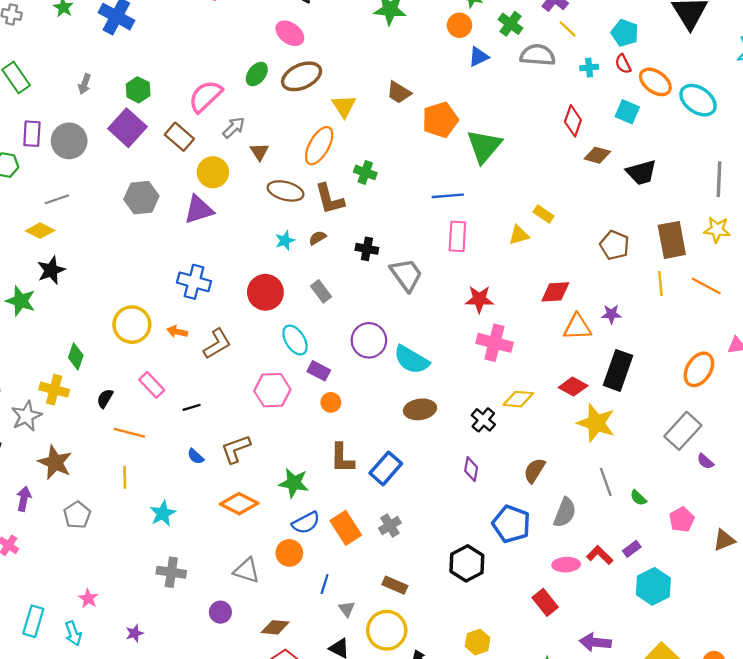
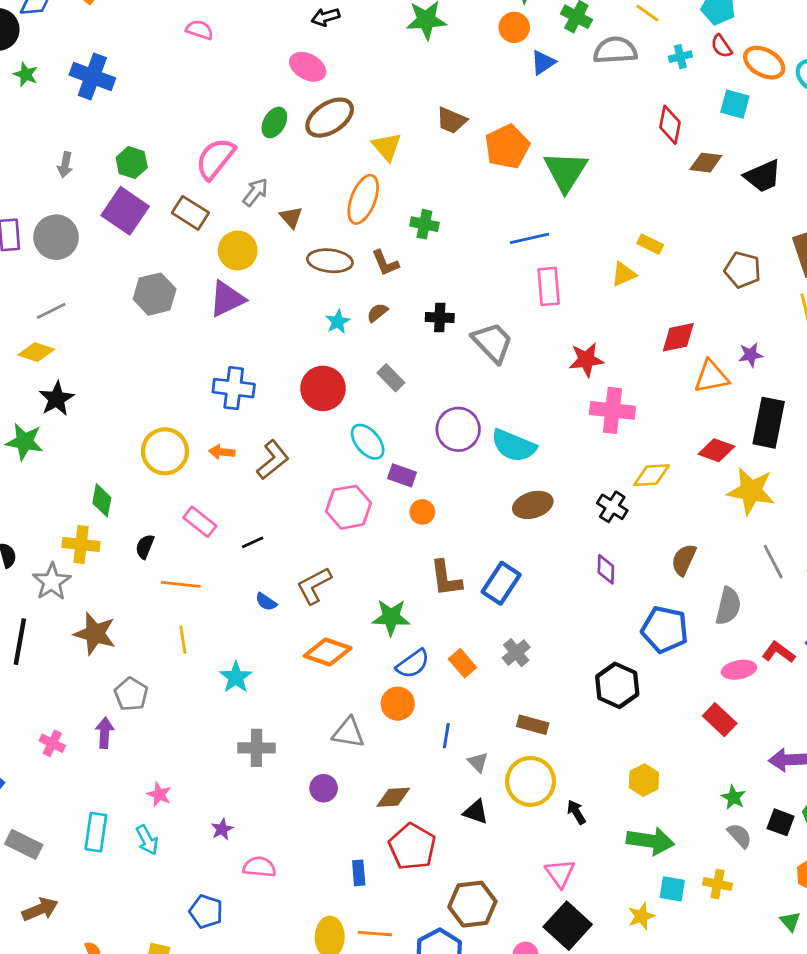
brown L-shape: (330, 199) -> (385, 263), size x0.7
purple arrow: (24, 499) -> (105, 733), moved
orange rectangle: (346, 528) -> (462, 663), size x0.7

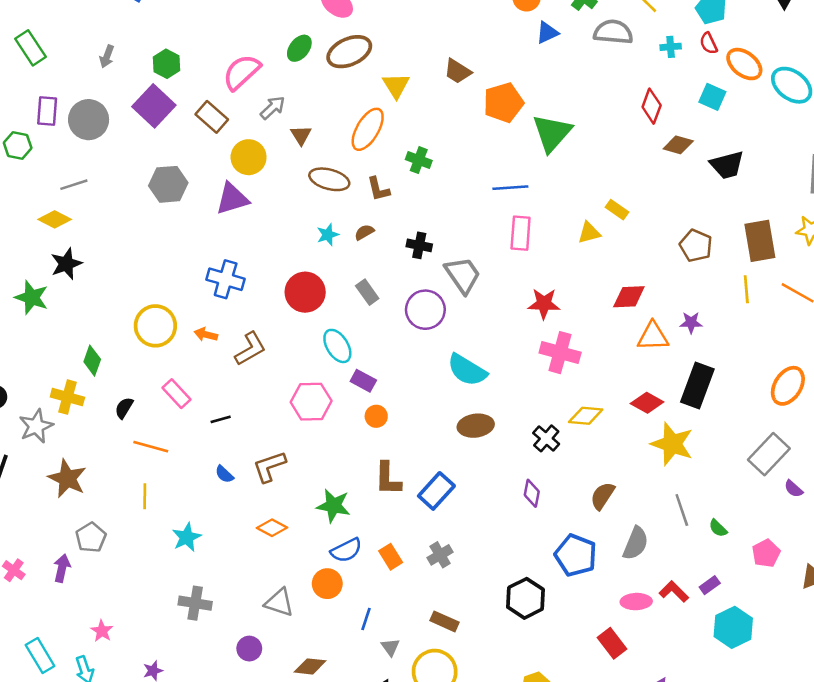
purple circle: (458, 429) -> (425, 310), moved
orange diamond: (328, 652) -> (272, 528), size x0.7
cyan rectangle: (96, 832) -> (40, 656), turned -48

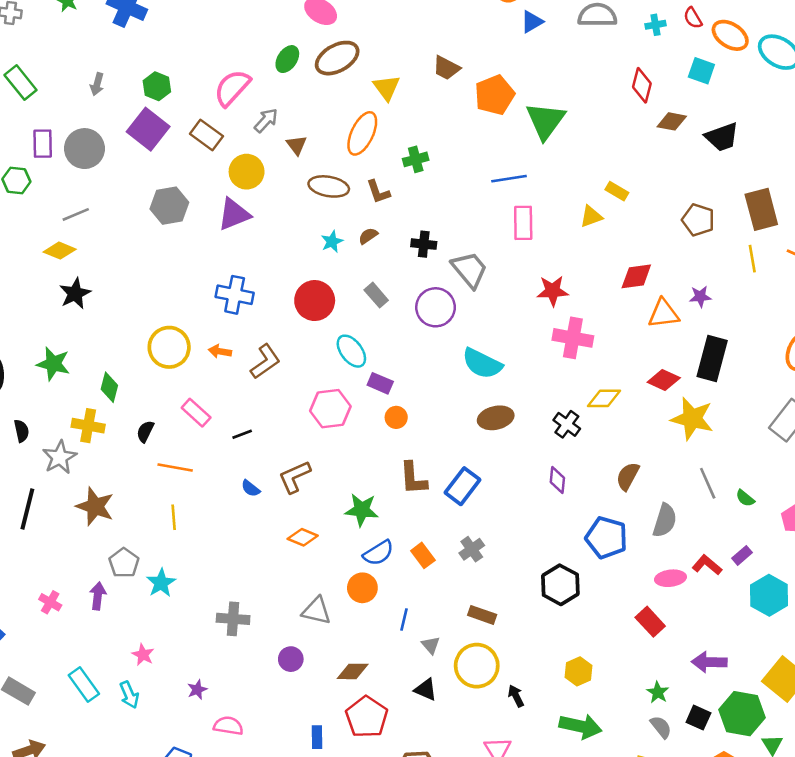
green cross: (419, 160) -> (416, 159), turned -30
green star: (32, 297) -> (53, 364), moved
cyan star: (187, 537) -> (161, 583), moved

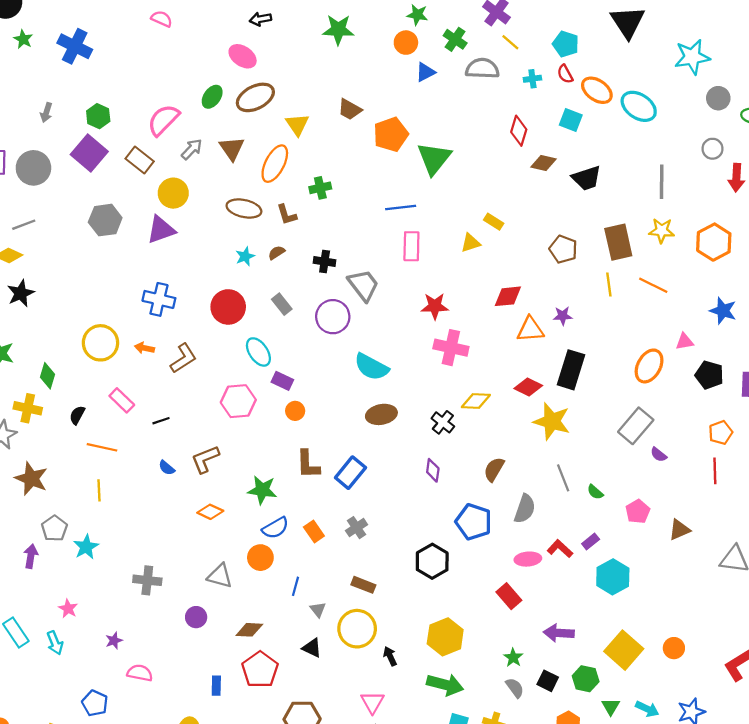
brown triangle: (297, 145) -> (232, 149), moved, size x1.4
yellow hexagon: (579, 671) -> (445, 637), size x1.5
green hexagon: (742, 714) -> (586, 679), size x0.7

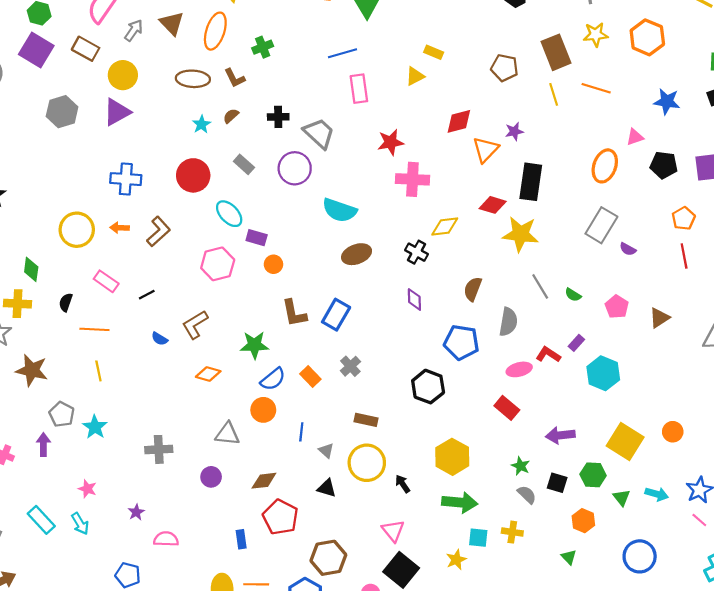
orange triangle: (530, 329) -> (486, 150), turned -32

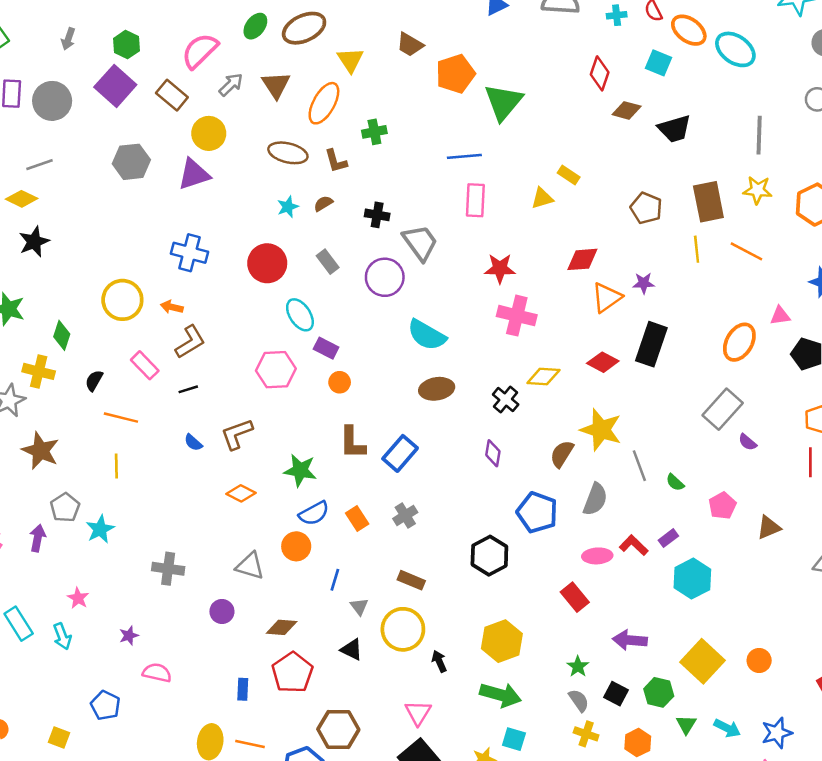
brown L-shape: (158, 231) -> (190, 342), moved
yellow star: (520, 234) -> (601, 430), moved
yellow cross: (512, 532) -> (586, 734), moved

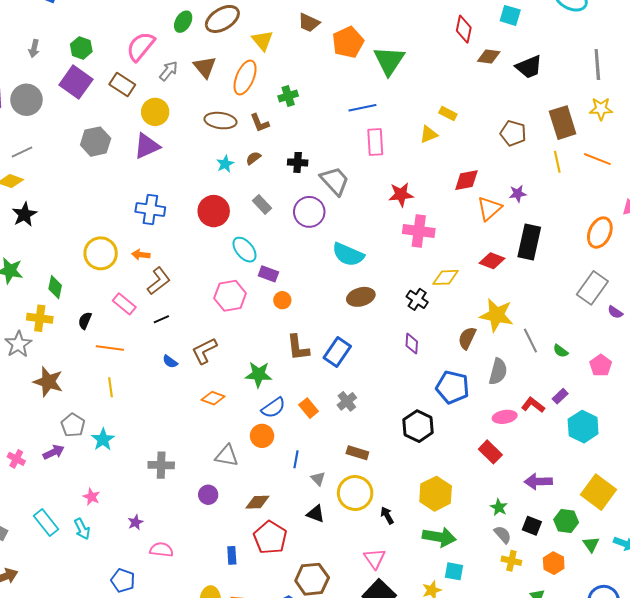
purple arrow: (38, 538) -> (54, 452), turned 60

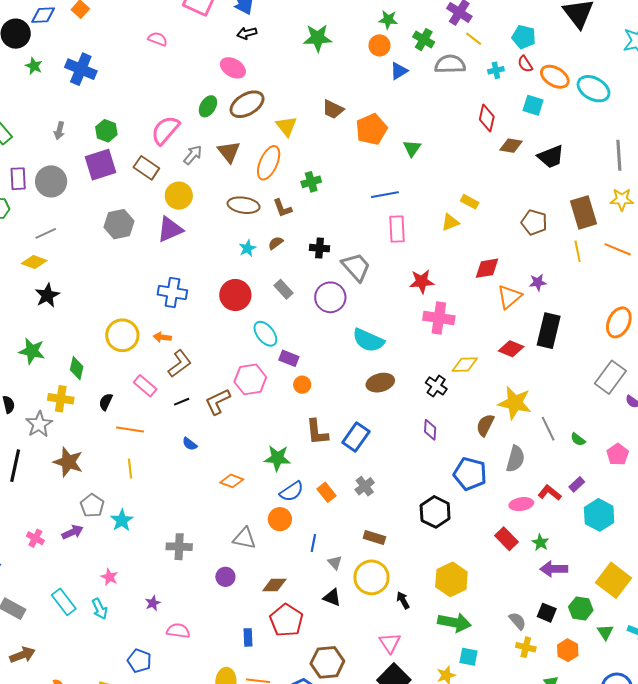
green triangle: (389, 61) -> (412, 148), size x0.6
purple square: (76, 82) -> (100, 165), turned 36
brown L-shape: (204, 351) -> (218, 402), moved
green star: (499, 507) -> (540, 543), moved

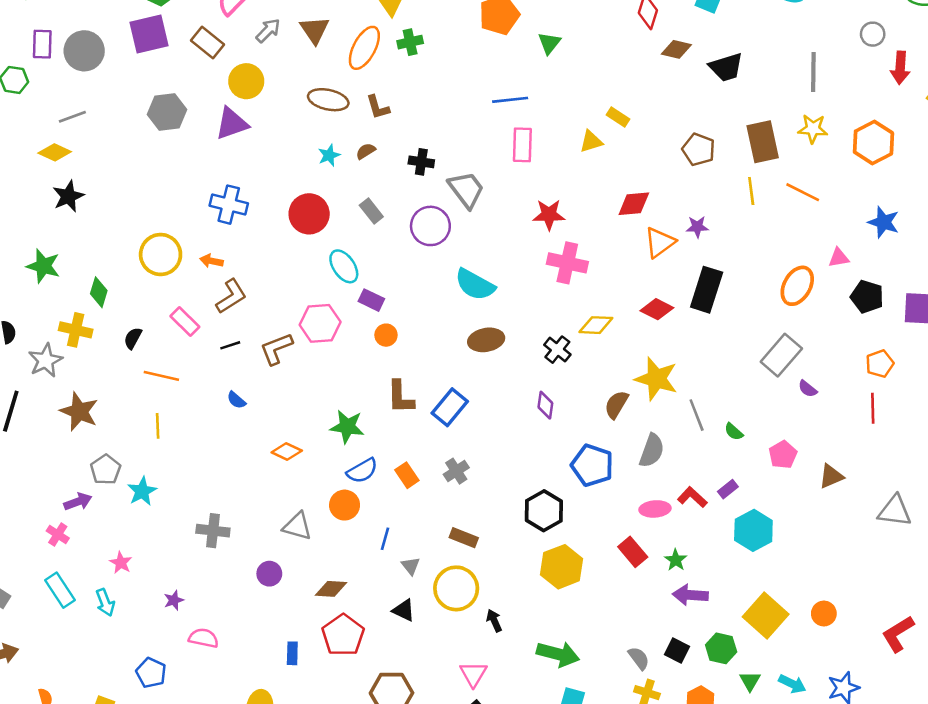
green cross: (311, 182) -> (410, 42), moved
pink cross: (35, 538) -> (58, 534), moved
yellow hexagon: (451, 579) -> (562, 567), moved

